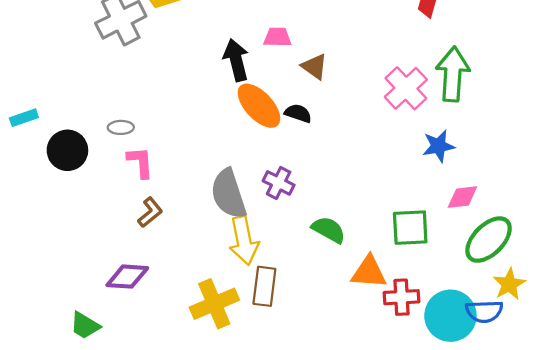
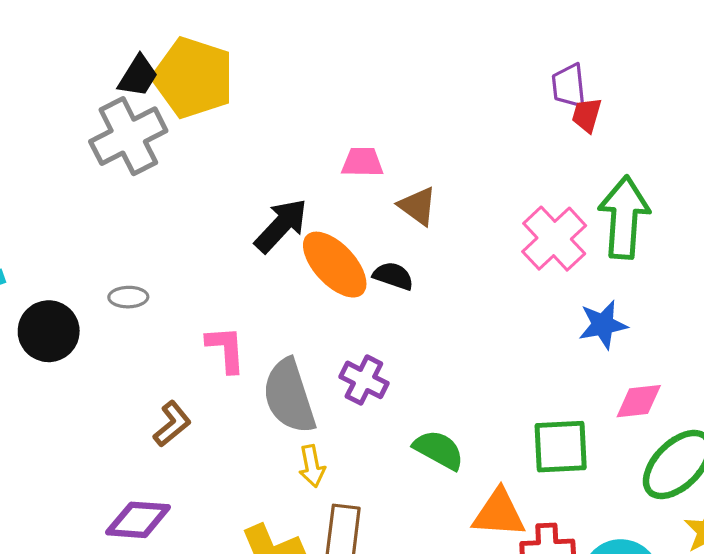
black arrow: (236, 60) -> (281, 226), moved, turned 57
pink L-shape: (140, 162) -> (226, 349), moved
yellow arrow: (244, 241) -> (312, 466), size x0.6

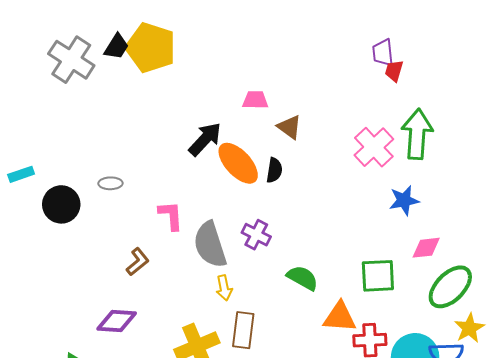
gray cross: (128, 136) -> (71, 60), moved, turned -30
black semicircle: (393, 276) -> (274, 170), turned 80

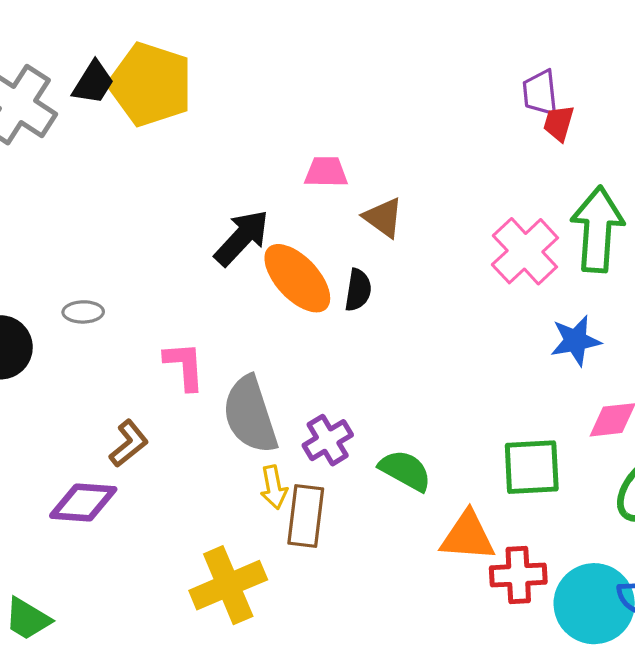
purple cross: (256, 235) -> (328, 440), moved, turned 32
purple diamond: (117, 321) -> (83, 502), moved
brown rectangle: (243, 330) -> (306, 516), moved

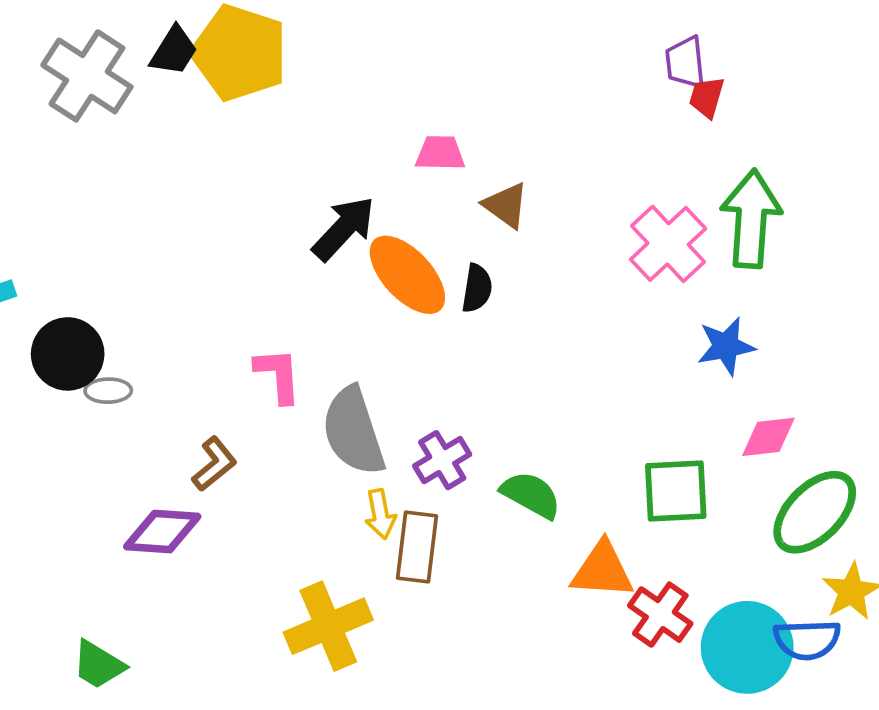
gray ellipse: (83, 312) -> (108, 391), moved
red cross: (518, 575) -> (660, 615), turned 38

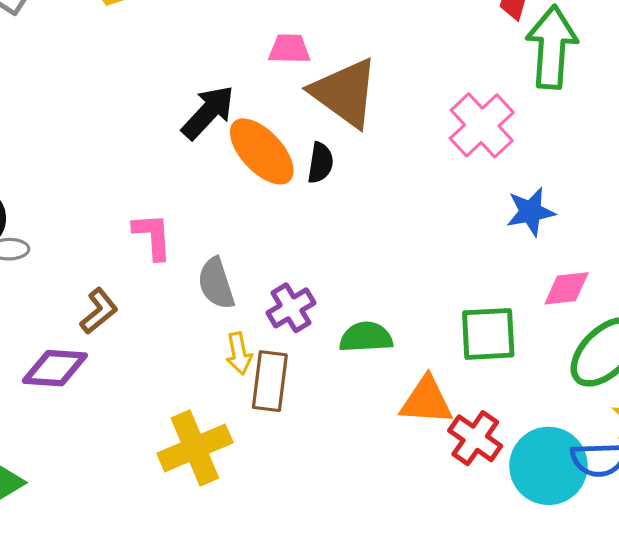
brown triangle: (506, 205) -> (345, 93), size x1.8
green arrow: (751, 219) -> (552, 47), moved
gray semicircle: (353, 431) -> (216, 283), size x0.7
green semicircle: (531, 495) -> (366, 337), turned -32

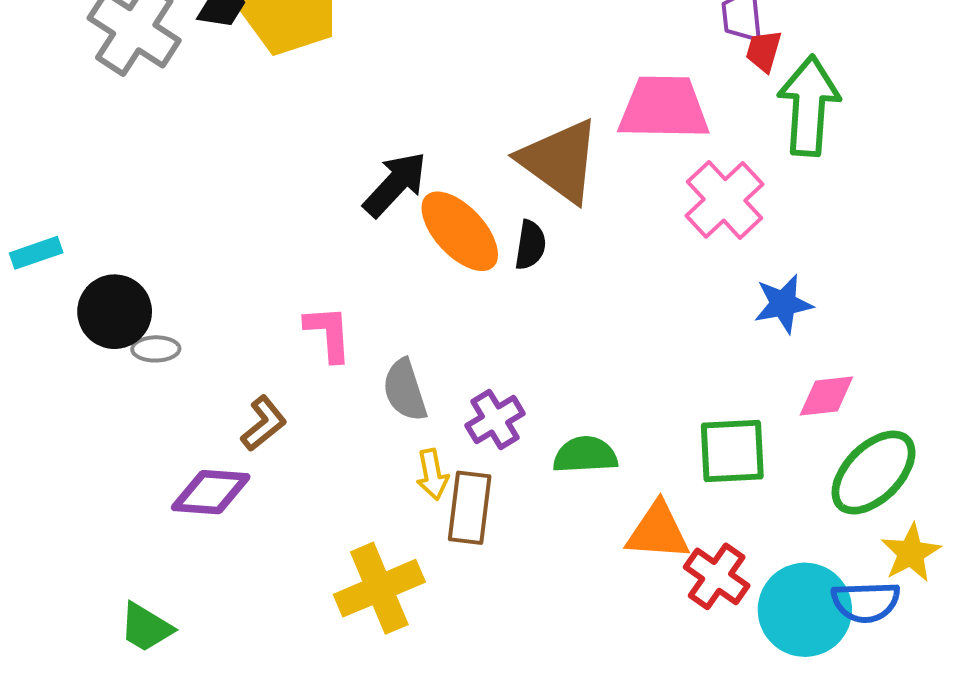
pink trapezoid: (289, 49) -> (664, 108), moved, size x1.8

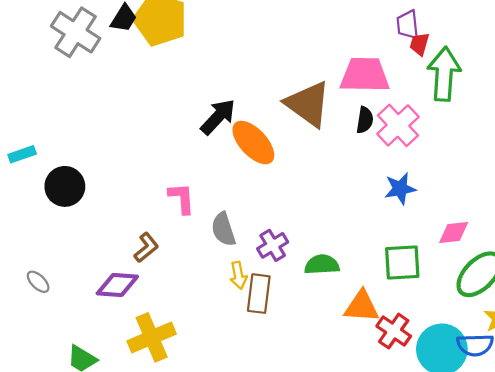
black semicircle: (530, 245) -> (365, 120), moved
blue star: (783, 304) -> (400, 189), moved
gray ellipse: (156, 349) -> (38, 282), moved, turned 45
yellow cross: (379, 588) -> (152, 337), moved

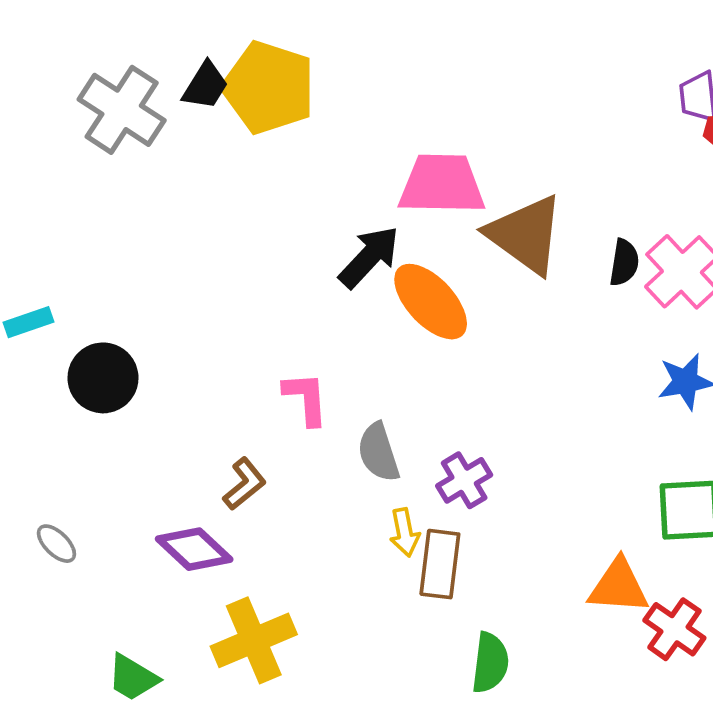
pink trapezoid: (365, 75) -> (442, 184), moved
green semicircle: (322, 265) -> (490, 663), moved, turned 100
purple diamond: (117, 285) -> (194, 549), turned 39

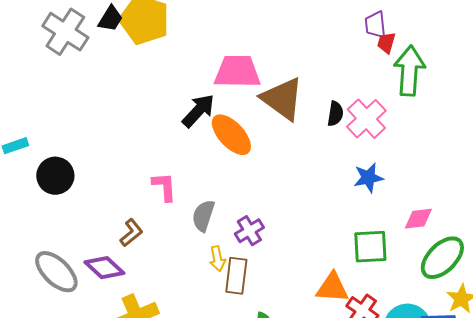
gray semicircle: (378, 452) -> (203, 216), turned 36
gray ellipse: (56, 544) -> (56, 272), moved, size x2.0

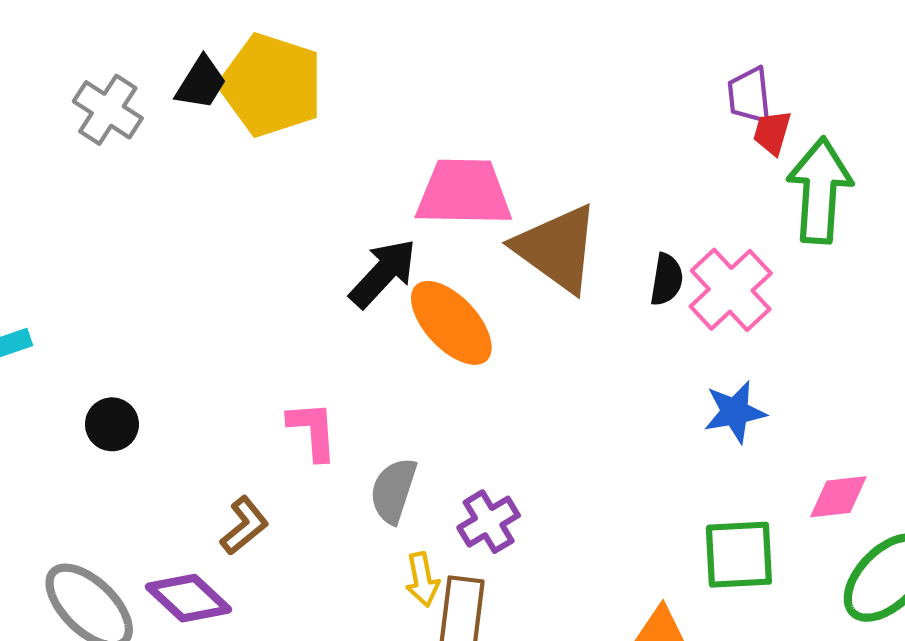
gray cross: (65, 32) -> (108, 110), size x0.7
black circle: (55, 176) -> (112, 424), moved, size x0.7

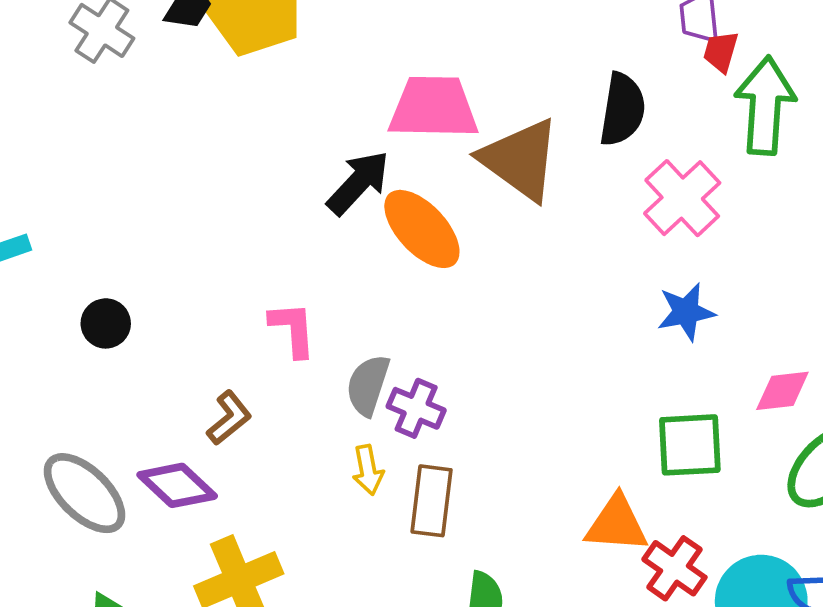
black semicircle: (667, 279) -> (622, 109), moved, size x1.5
purple cross: (489, 522) -> (416, 408), moved, turned -36
yellow arrow: (422, 580) -> (368, 470), moved

